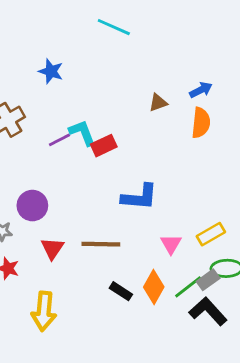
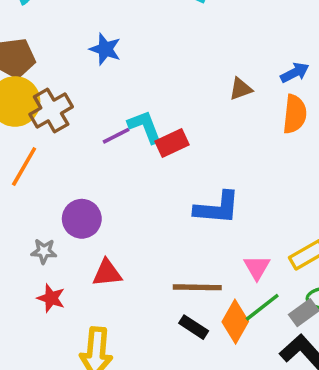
brown line: (101, 244) -> (197, 287), moved
red triangle: (52, 248) -> (107, 273), turned 50
green line: (188, 287) -> (262, 307), moved

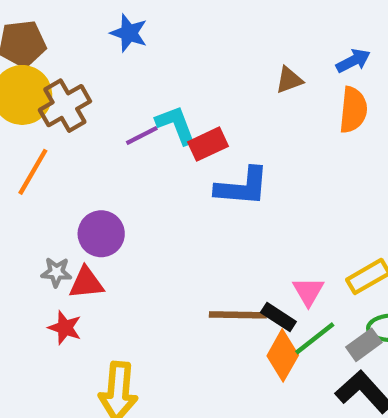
blue L-shape: (217, 208) -> (242, 187), moved
red triangle: (107, 273) -> (86, 283), moved
black rectangle: (194, 327) -> (278, 317), moved

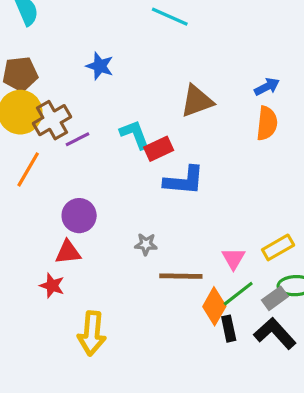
brown triangle: (289, 80) -> (197, 101), moved, size x1.6
purple line: (142, 136) -> (77, 139), moved
gray star: (56, 272) -> (146, 244), moved
black rectangle: (278, 317) -> (229, 329), moved, turned 45

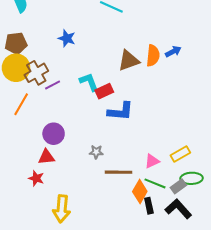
orange semicircle: (267, 123) -> (153, 56), moved
pink triangle: (233, 259) -> (152, 161), turned 35
green line: (238, 294) -> (155, 183), turned 60

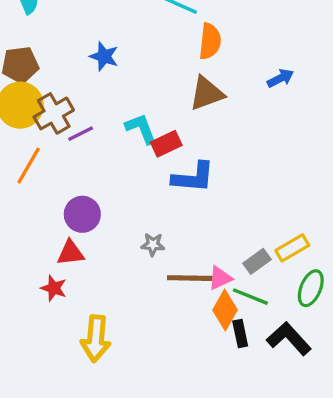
orange semicircle: (153, 56) -> (210, 41), moved
pink triangle: (152, 161) -> (220, 278), moved
green ellipse: (192, 178) -> (311, 288), turned -65
gray rectangle: (178, 186) -> (257, 261), moved

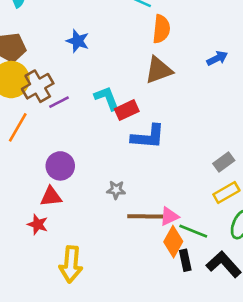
gray rectangle: (257, 261) -> (224, 162), moved

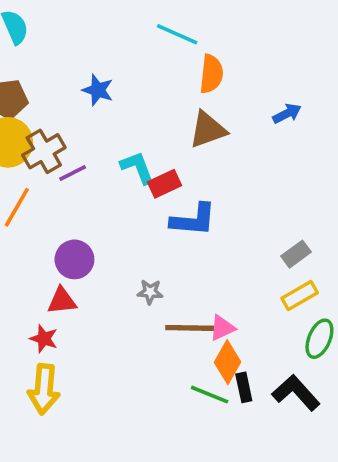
green line: (193, 231) -> (210, 395), moved
yellow arrow: (71, 264) -> (44, 389), moved

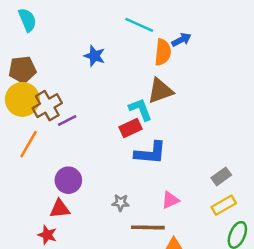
blue star: (98, 90) -> (94, 56), moved
blue arrow: (287, 114) -> (181, 40), moved
cyan L-shape: (137, 168) -> (140, 109), moved
pink triangle: (222, 328) -> (170, 200), moved

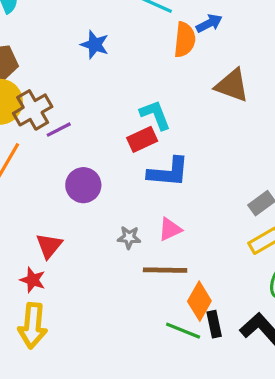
brown triangle: (160, 91) -> (232, 85), moved, turned 40
purple circle: (68, 180) -> (83, 185), moved
pink triangle: (170, 200) -> (170, 229), moved
red triangle: (60, 209) -> (49, 246), turned -45

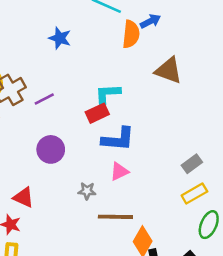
cyan L-shape: (155, 115) -> (108, 94), turned -72
purple line: (59, 130) -> (44, 99), moved
pink triangle: (170, 229) -> (119, 171), moved
red triangle: (49, 246) -> (24, 197), turned -45

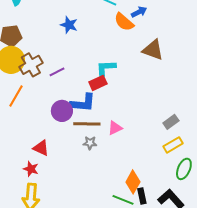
orange semicircle: (131, 34) -> (124, 22), turned 125
blue L-shape: (118, 139) -> (83, 103), moved
brown line: (115, 217) -> (87, 124), moved

